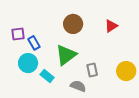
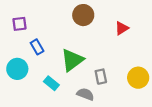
brown circle: (73, 24) -> (83, 15), moved
purple square: (18, 34) -> (19, 24), moved
cyan circle: (28, 63) -> (17, 69), moved

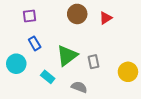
purple square: (19, 24) -> (29, 16), moved
red triangle: (122, 28) -> (106, 18), moved
gray rectangle: (101, 77) -> (93, 62), moved

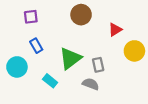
red triangle: (106, 18) -> (115, 30), moved
yellow circle: (128, 72) -> (134, 51), moved
gray semicircle: (79, 87) -> (91, 84), moved

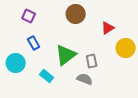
purple square: (31, 17) -> (29, 16), turned 32

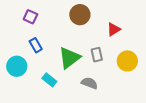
yellow circle: (126, 48) -> (127, 61), moved
gray rectangle: (92, 61) -> (97, 55), moved

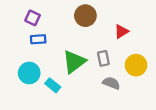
blue rectangle: (36, 45) -> (38, 39), moved, turned -64
cyan circle: (17, 66) -> (29, 73), moved
gray semicircle: (89, 83) -> (111, 83), moved

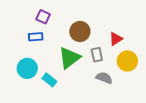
brown circle: (85, 16) -> (80, 31), moved
purple square: (33, 18) -> (43, 17), moved
red triangle: (121, 31) -> (116, 39), moved

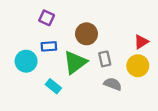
blue rectangle: (36, 37) -> (49, 46), moved
red triangle: (116, 39) -> (141, 42), moved
cyan circle: (27, 68) -> (26, 61), moved

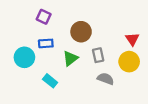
red triangle: (141, 42) -> (132, 39), turned -32
green triangle: (75, 62) -> (70, 58), size x0.7

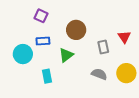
gray rectangle: (98, 55) -> (103, 47), moved
yellow circle: (129, 62) -> (126, 73), moved
cyan rectangle: (50, 81) -> (47, 76), turned 40

